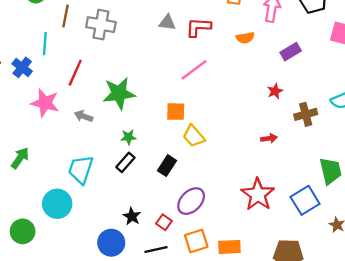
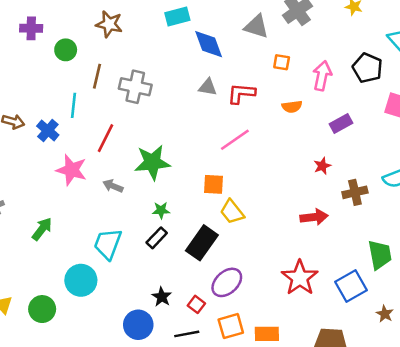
red arrow: (269, 138) -> (314, 217), size x1.5
black rectangle: (167, 166) -> (202, 243), size x1.5

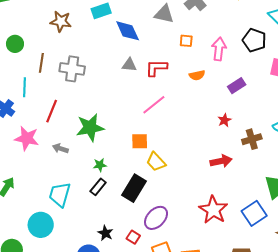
brown star: (109, 24) -> (61, 21), moved

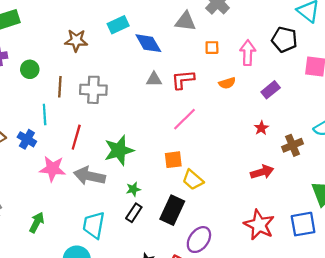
gray arrow: (60, 149) -> (89, 176), size x1.8
blue square: (254, 213) -> (303, 224), turned 30

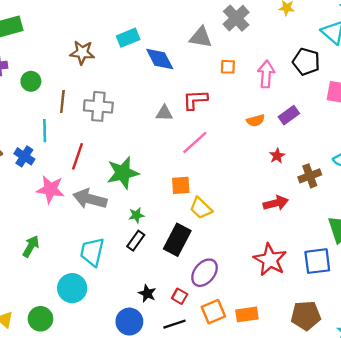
gray triangle: (154, 79) -> (164, 113), moved
orange semicircle: (227, 83) -> (256, 120), moved

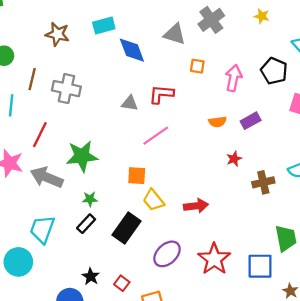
red arrow: (276, 203) -> (196, 206), moved
purple ellipse: (205, 273) -> (167, 254), moved

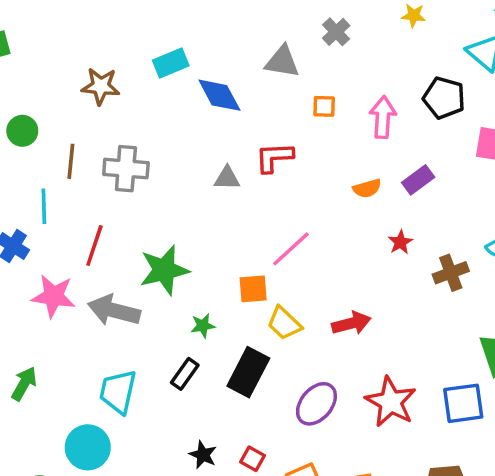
gray cross: (211, 20) -> (336, 32), size x0.7
pink line: (156, 136) -> (291, 249), moved
green star: (90, 199) -> (203, 326), moved

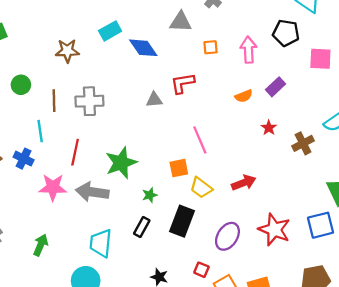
pink line: (291, 249) -> (200, 140), turned -64
red square: (253, 459) -> (201, 270), moved

